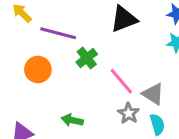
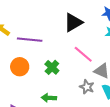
green cross: (87, 58) -> (52, 67), moved
pink line: (121, 81) -> (83, 54), moved

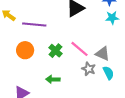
pink line: (83, 54) -> (80, 49), moved

